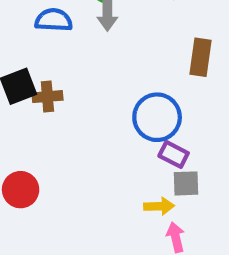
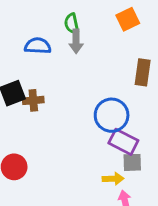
purple rectangle: (174, 154) -> (123, 142), size x1.4

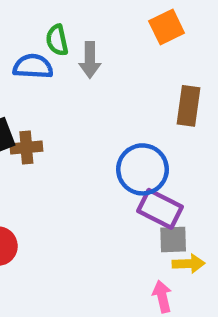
green semicircle: (72, 24) -> (57, 40), moved
yellow arrow: (113, 179) -> (189, 264), moved

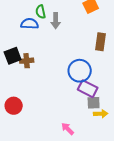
pink arrow: (162, 296) -> (68, 129), moved, turned -32

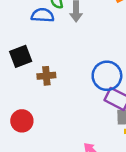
brown cross: (27, 61) -> (46, 76), moved

